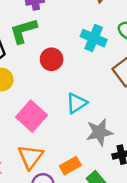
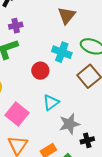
red circle: (52, 59) -> (40, 71), moved

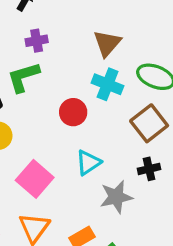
brown triangle: (67, 15) -> (107, 43), moved
black cross: (87, 140) -> (149, 169), moved

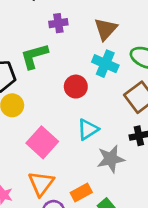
purple cross: (37, 41) -> (58, 23), moved

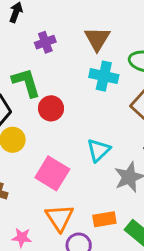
green L-shape: (34, 56) -> (26, 83), turned 100
red circle: (76, 87) -> (51, 108), moved
orange rectangle: (81, 193) -> (104, 219), turned 30

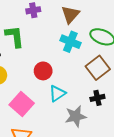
red circle: (51, 108) -> (43, 71), moved

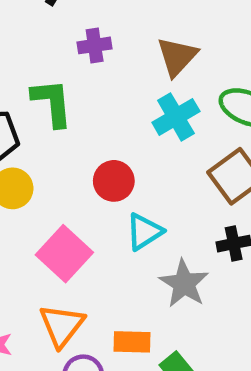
cyan cross: (70, 42) -> (176, 117), turned 36
gray star: (76, 116) -> (184, 284), turned -30

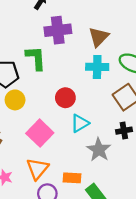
purple cross: (95, 45) -> (58, 30), size x1.6
cyan cross: (176, 117) -> (97, 67), turned 30

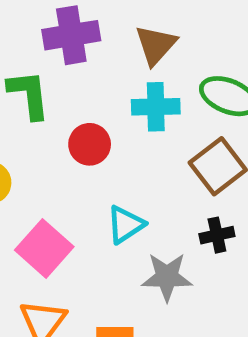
red circle: (65, 98) -> (90, 144), moved
gray star: (99, 150) -> (167, 277), turned -30

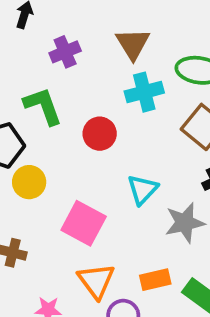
purple cross: (71, 35) -> (65, 52), size x0.7

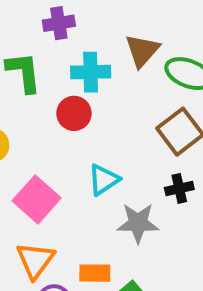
brown triangle: (133, 44) -> (142, 51), moved
cyan cross: (144, 92) -> (91, 72), moved

